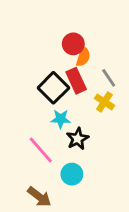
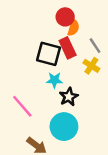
black square: (53, 88) -> (48, 54), turned -30
pink line: (41, 150) -> (22, 106), moved
cyan circle: (72, 174) -> (64, 127), size x1.5

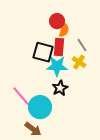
red rectangle: (68, 48) -> (59, 47), turned 30
cyan star: (54, 80) -> (57, 66), moved, size x1.5
cyan circle: (64, 127) -> (40, 107), moved

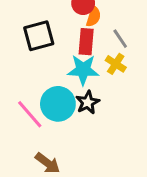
black square: (43, 52) -> (39, 36), moved, turned -30
cyan circle: (40, 107) -> (58, 104), moved

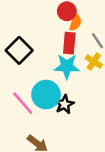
black square: (39, 36) -> (19, 50), moved, turned -30
black star: (88, 102) -> (64, 104), moved

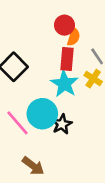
cyan star: (67, 66) -> (64, 84), turned 30

